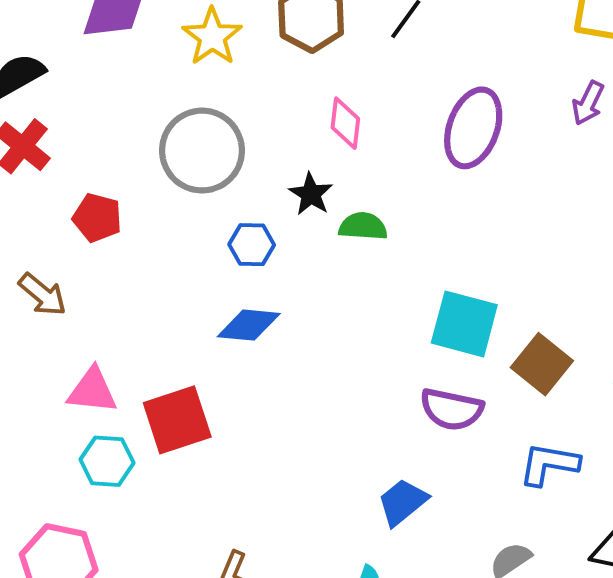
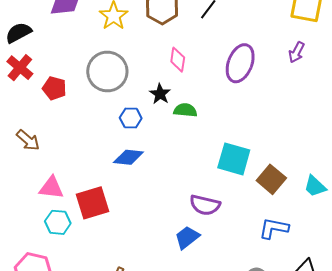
red pentagon: (97, 218) -> (54, 88), moved
purple semicircle: (452, 409) -> (205, 205), moved
blue trapezoid: (402, 502) -> (187, 237), moved

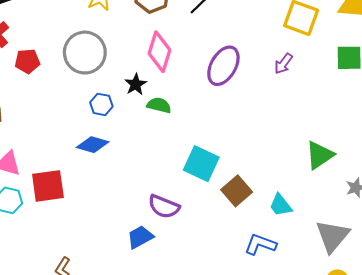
pink diamond: (178, 60) -> (160, 52), size x1.5
red pentagon: (54, 88) -> (27, 61), turned -30
blue L-shape: (274, 228) -> (260, 244), moved

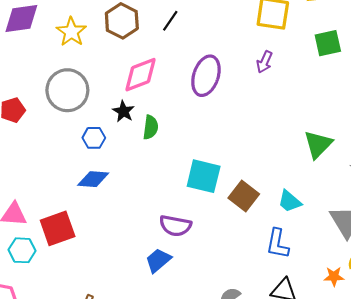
pink diamond: (160, 52) -> (140, 75), turned 63
green semicircle: (159, 105) -> (151, 127), turned 95
blue L-shape: (260, 244) -> (278, 244), turned -88

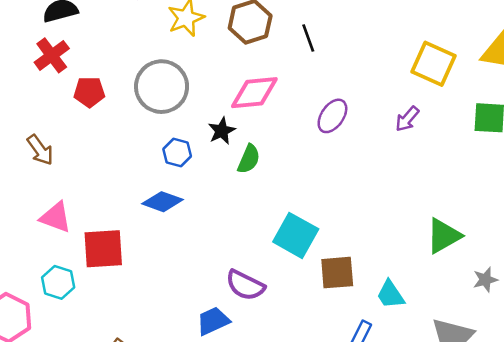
black line: (170, 21) -> (308, 38), turned -70
purple ellipse: (206, 76) -> (332, 116), size x0.7
brown square: (244, 196) -> (337, 273), turned 32
cyan hexagon: (22, 250) -> (58, 282), moved

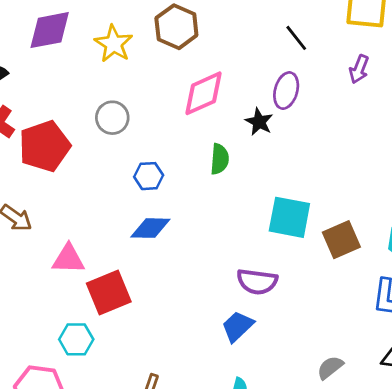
black line: (308, 38) -> (296, 38), moved
gray circle: (162, 87) -> (112, 118), size x0.6
red pentagon: (89, 92) -> (45, 146), size x1.6
black star: (222, 131) -> (259, 122), moved
pink triangle: (56, 217) -> (68, 259), moved

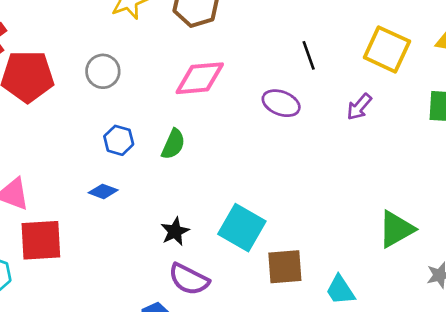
purple ellipse: (286, 91) -> (281, 103), turned 76
black star: (259, 122) -> (175, 231), moved
green semicircle: (220, 159) -> (173, 144), moved
blue diamond: (150, 228) -> (103, 191), size x0.7

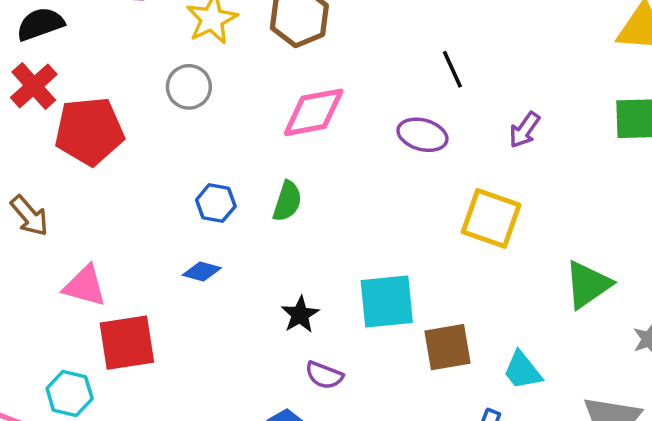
yellow square: (387, 49) -> (491, 218), moved
gray circle: (103, 71) -> (189, 87), moved
cyan square: (242, 228) -> (387, 301), turned -30
purple semicircle: (189, 279) -> (324, 375), size x0.7

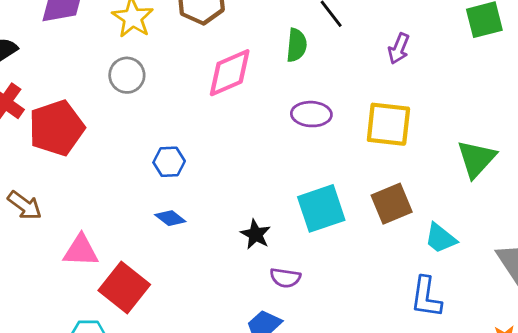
purple ellipse: (422, 135) -> (311, 114), moved
green semicircle: (287, 201) -> (297, 45), moved
blue diamond: (202, 272) -> (170, 218), turned 36
red square: (127, 343) -> (124, 288), turned -30
brown square: (448, 347) -> (392, 204), moved

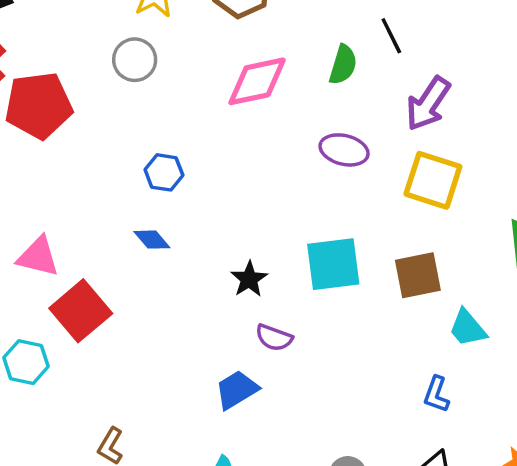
purple arrow: (399, 49) -> (428, 104), moved, size x1.5
blue L-shape: (426, 297) -> (436, 394), size x0.7

